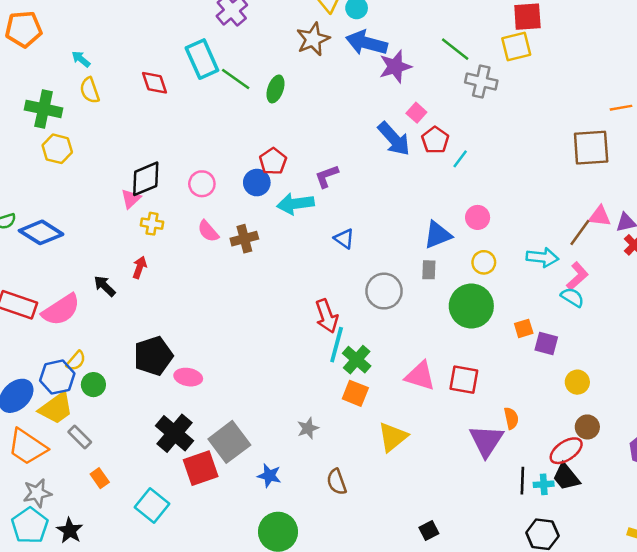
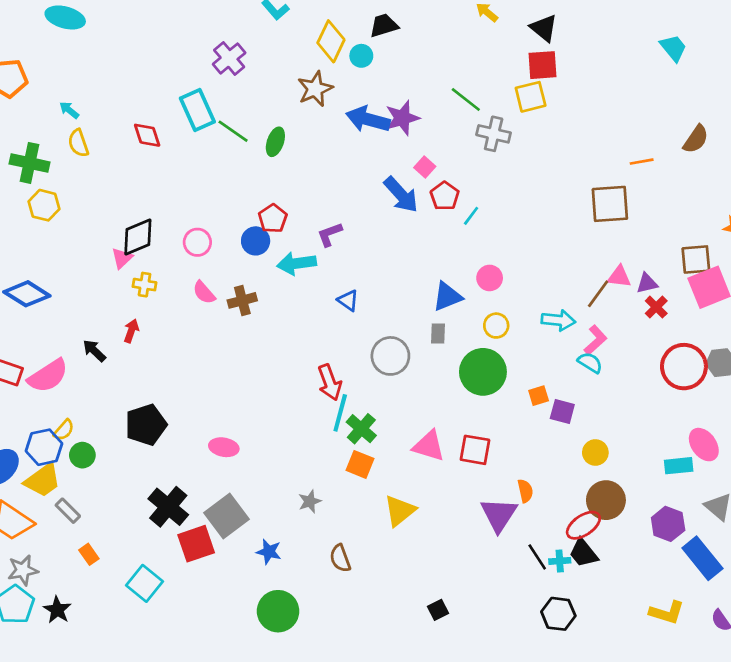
blue arrow: (367, 43) -> (368, 119), moved
pink ellipse: (188, 377) -> (224, 447), moved
brown circle: (587, 427) -> (606, 500), size x1.5
black line: (522, 481) -> (537, 557), turned -35

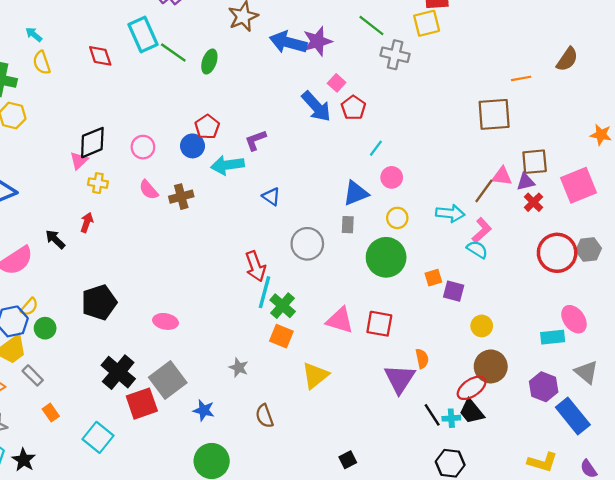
cyan line: (471, 216) -> (376, 148), moved
brown square: (696, 259) -> (535, 162), moved
gray star: (310, 501) -> (239, 368), turned -30

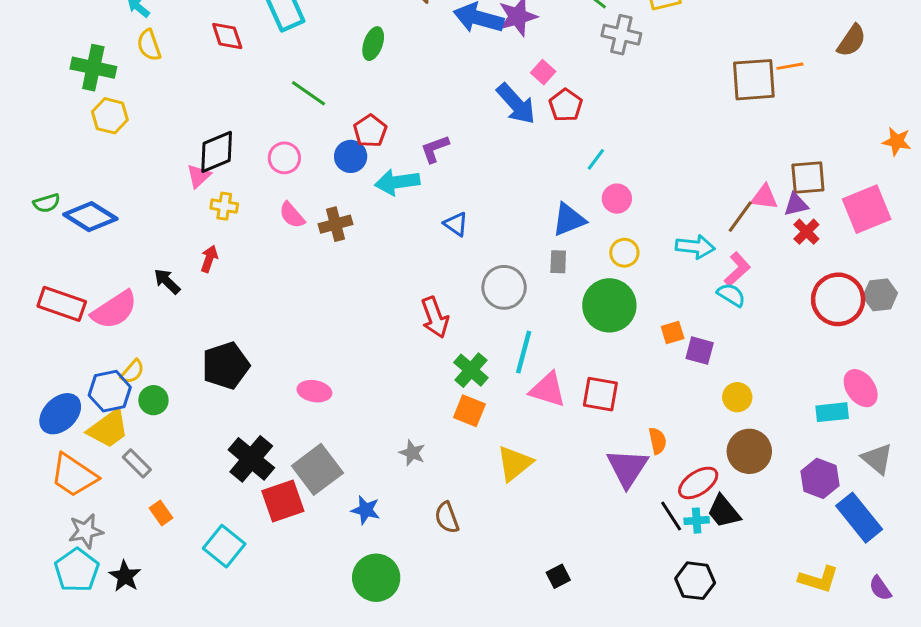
green line: (173, 53) -> (308, 93), moved
brown square: (494, 114) -> (754, 80), moved
cyan line: (265, 292) -> (524, 352), moved
red ellipse: (472, 388) -> (698, 483), moved

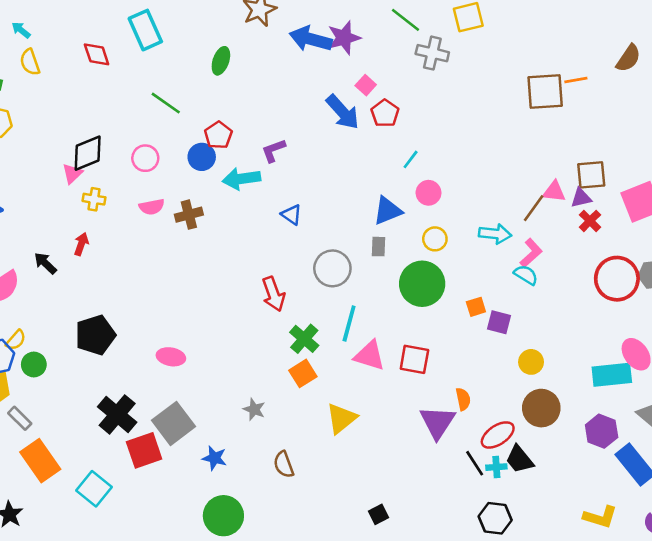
pink semicircle: (292, 215) -> (152, 207), turned -60
orange square: (469, 411) -> (303, 373), turned 36
cyan rectangle: (832, 412) -> (612, 375), size x1.4
orange rectangle: (161, 513) -> (40, 461), size x2.0

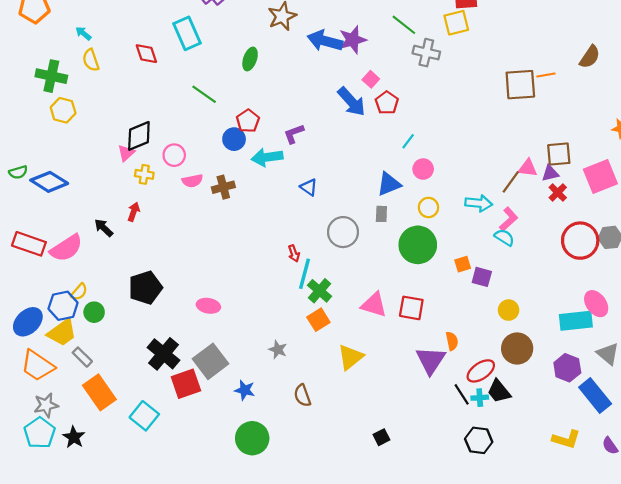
pink circle: (145, 158) -> (174, 155), moved
red arrow: (273, 294) -> (294, 253), size x0.6
cyan line: (349, 323) -> (305, 274), moved

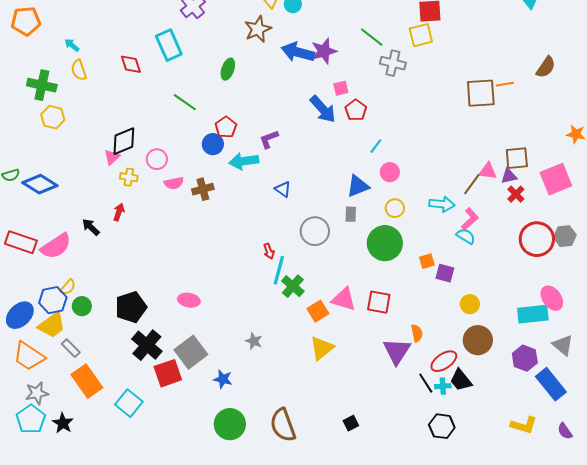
pink square: (371, 79) -> (341, 88), turned 35
black pentagon: (145, 288) -> (131, 307), moved
orange square: (318, 320) -> (318, 311), moved
brown semicircle: (302, 396) -> (283, 425), moved, size x1.6

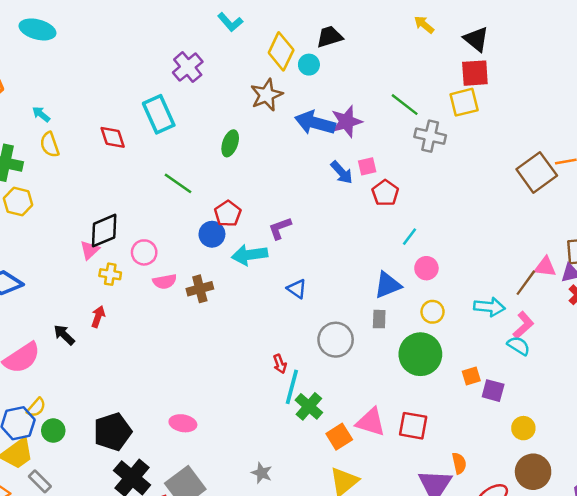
brown square: (481, 93) -> (537, 172), turned -32
blue arrow: (323, 109) -> (342, 172), moved, size x0.7

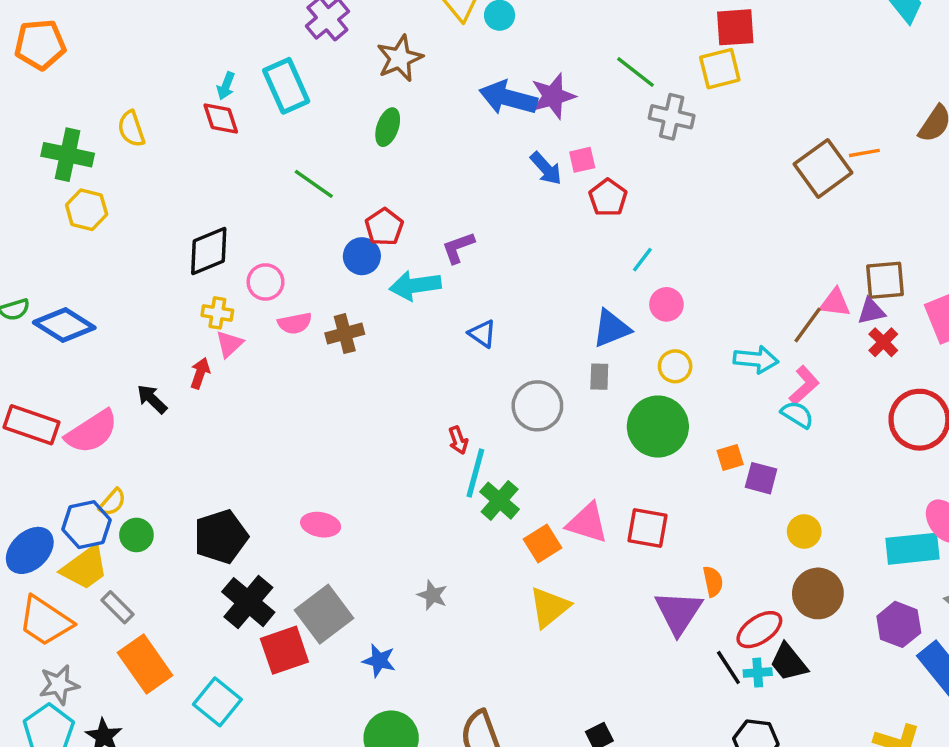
brown star: (266, 95) -> (400, 58), moved
cyan arrow: (41, 114) -> (226, 86), moved, turned -108
pink triangle: (90, 250) -> (229, 344), moved

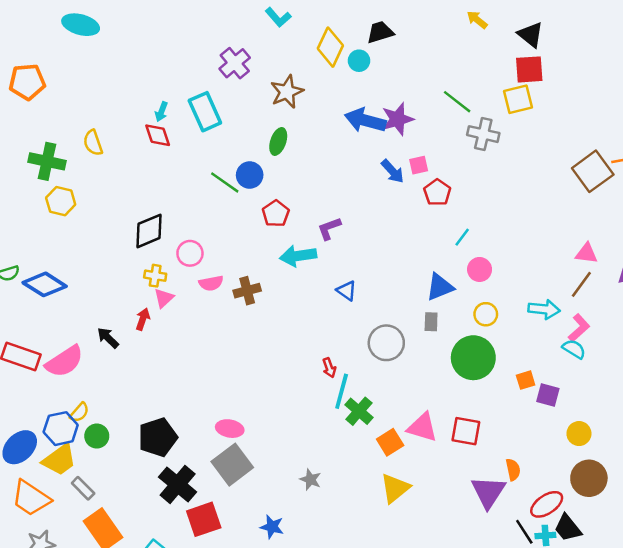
blue circle: (362, 256) -> (250, 175), moved
pink triangle: (835, 303) -> (586, 253), moved
gray square: (324, 614) -> (232, 465), moved

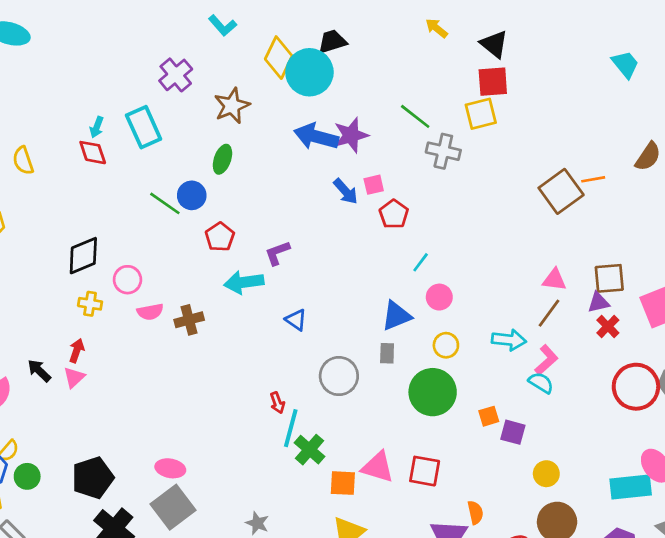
cyan circle: (359, 61) -> (309, 72), size x2.0
pink triangle: (164, 298) -> (74, 377), moved
orange square: (390, 442) -> (343, 483), turned 35

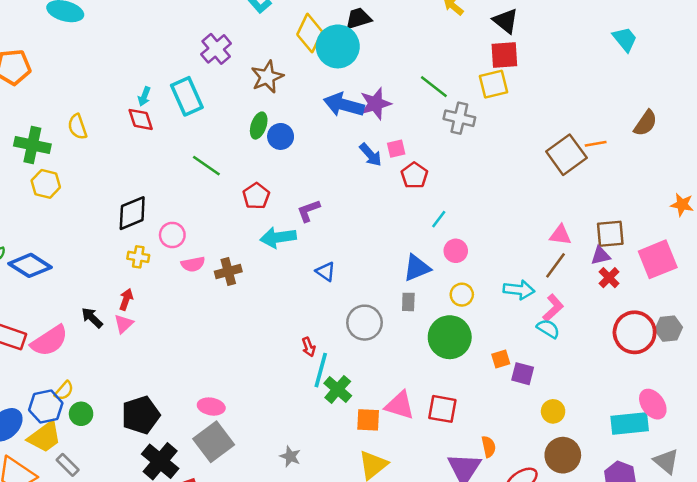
blue circle: (192, 195) -> (281, 136), moved

